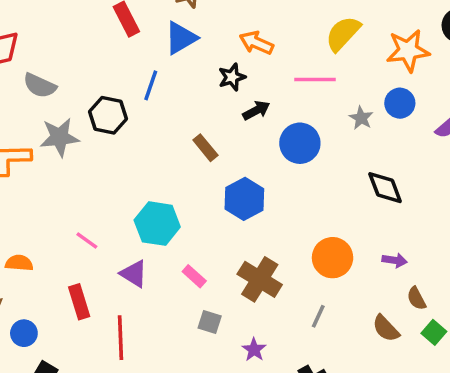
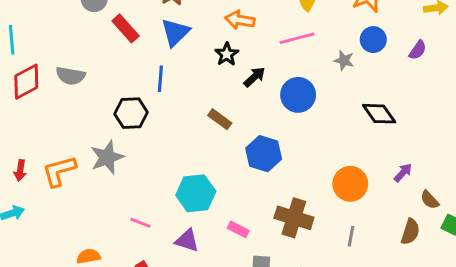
gray semicircle: (40, 86) -> (71, 76), moved
gray star: (59, 137) -> (107, 157), moved
purple arrow: (395, 260) -> (403, 173), turned -42
brown semicircle: (386, 328) -> (410, 232), turned -105

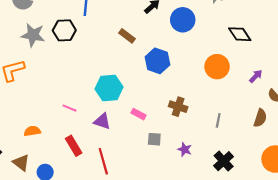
gray star: (107, 157) -> (33, 35), moved, turned 30
orange circle: (350, 184) -> (217, 67), moved
brown cross: (294, 218) -> (178, 107), size x0.7

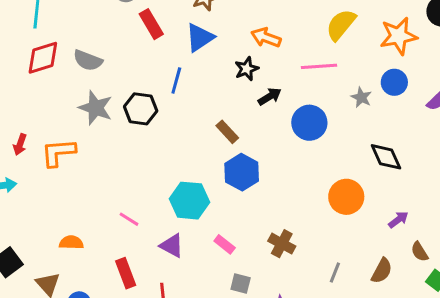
blue hexagon: (157, 61) -> (242, 172), moved
brown semicircle: (260, 118) -> (382, 271), moved

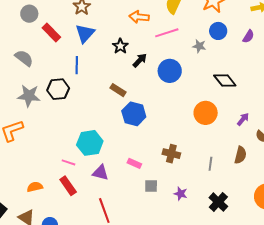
orange arrow: (266, 37) -> (139, 17), moved
gray semicircle: (88, 60) -> (24, 58), moved, turned -150
cyan hexagon: (189, 201) -> (90, 143), moved
red rectangle: (126, 273) -> (68, 186), moved

